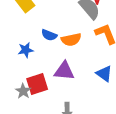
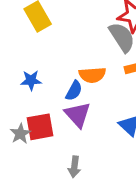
blue semicircle: (49, 35) -> (74, 91), moved, turned -91
purple triangle: (64, 71) -> (78, 115), turned 35

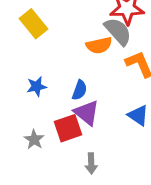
orange semicircle: (92, 75) -> (99, 45), moved
red square: (40, 127) -> (68, 128), moved

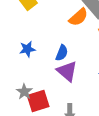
orange semicircle: (99, 45) -> (78, 17), turned -30
red square: (68, 128) -> (38, 101), moved

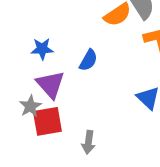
purple triangle: (67, 71) -> (50, 85), moved

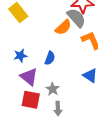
gray star: (30, 106) -> (53, 89), moved
red square: (47, 121) -> (31, 100), turned 30

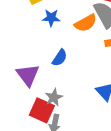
blue star: (20, 56) -> (51, 18), moved
red square: (31, 100) -> (42, 110), moved

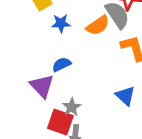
blue semicircle: (60, 58) -> (62, 64), moved, turned -144

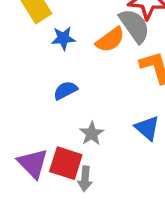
purple triangle: (42, 86) -> (33, 163), moved
gray star: (72, 107) -> (92, 134), moved

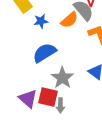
blue semicircle: (65, 90) -> (44, 53), size x1.6
gray star: (92, 134) -> (62, 78), size x1.5

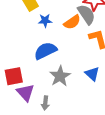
red square: (48, 97) -> (14, 76), moved, turned -30
gray arrow: (60, 105) -> (45, 103), moved

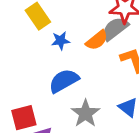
gray semicircle: (86, 14) -> (115, 29), turned -90

